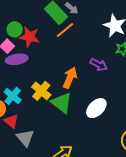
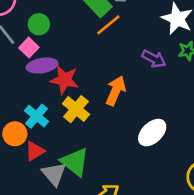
red star: (29, 37) -> (64, 80), moved
purple arrow: (99, 65) -> (154, 59), moved
green triangle: (62, 103) -> (75, 162), moved
red triangle: (11, 121) -> (35, 151), turned 49

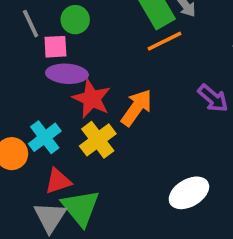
pink square: (29, 48) -> (55, 47), turned 30
orange arrow: (116, 91) -> (136, 108), moved
red triangle: (35, 151) -> (58, 181), moved

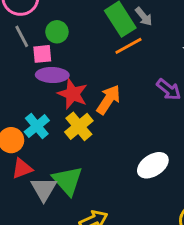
red triangle: (58, 181) -> (22, 168), moved

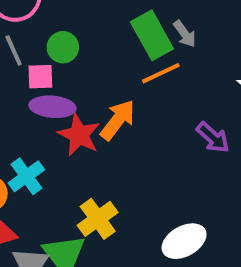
orange arrow: (108, 100) -> (118, 120), moved
yellow cross: (79, 126) -> (98, 219), moved

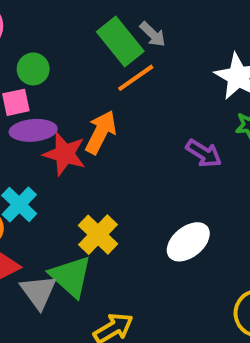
purple arrow: (213, 137) -> (204, 153), moved

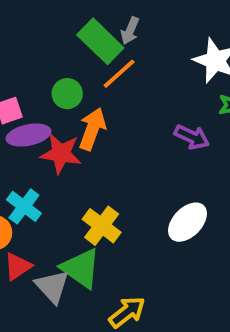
gray arrow: (153, 34) -> (130, 31), turned 76
green circle: (33, 69) -> (67, 94), moved

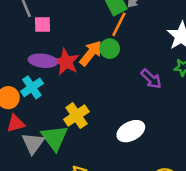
orange line: (119, 74) -> (119, 24), turned -40
green circle: (67, 94) -> (110, 49), moved
purple ellipse: (29, 135) -> (43, 61), moved

